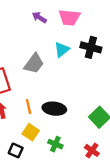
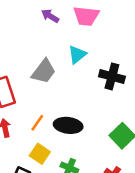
black cross: (91, 47) -> (112, 76), moved
orange line: (29, 106) -> (37, 123), turned 48

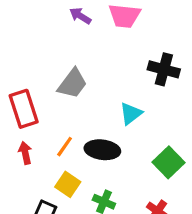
cyan triangle: (77, 55) -> (131, 114), moved
black cross: (112, 76) -> (164, 69), moved

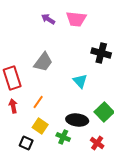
cyan triangle: (131, 114) -> (80, 81), turned -35
black ellipse: (102, 150) -> (77, 120), moved

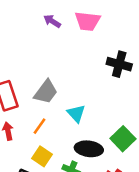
gray trapezoid: (43, 62) -> (46, 92), moved
cyan triangle: (80, 81) -> (76, 113), moved

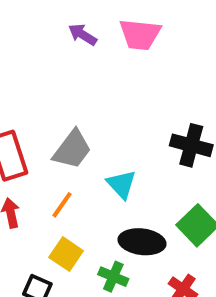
black cross: (119, 64) -> (191, 145), moved

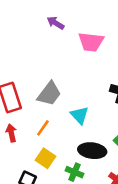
pink trapezoid: (140, 35) -> (91, 42), moved

